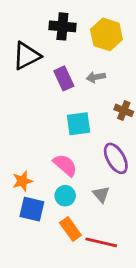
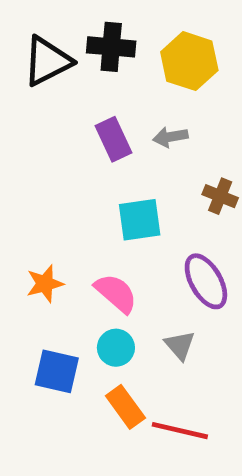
black triangle: (26, 56) -> (47, 61), moved
orange star: (22, 181) -> (45, 284), moved

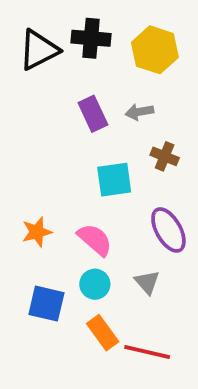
brown cross: (220, 196) -> (165, 156), moved

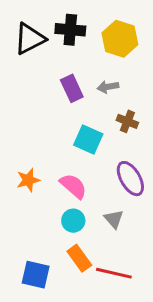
cyan square: (114, 180) -> (88, 139), turned 32
blue square: (46, 304) -> (36, 275), moved

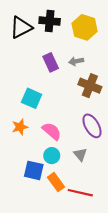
brown cross: (127, 121) -> (90, 86), size x1.5
cyan square: (88, 139) -> (32, 98), moved
blue square: (36, 275) -> (34, 170), moved

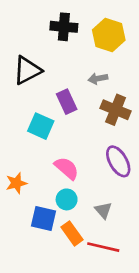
black triangle: (21, 27) -> (27, 70), moved
purple rectangle: (51, 62) -> (67, 102), moved
orange star: (20, 127) -> (16, 183), moved
gray triangle: (80, 155) -> (103, 210), moved

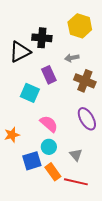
black cross: (64, 27) -> (42, 38), moved
blue square: (43, 218) -> (32, 161), turned -30

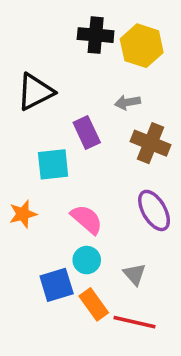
black cross: (42, 38) -> (96, 35), moved
cyan square: (30, 93) -> (53, 164), turned -30
orange star: (12, 135) -> (23, 214), moved

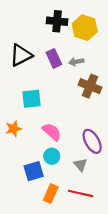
purple rectangle: (87, 132) -> (54, 58), moved
purple ellipse: (154, 210) -> (92, 141), moved
orange rectangle: (94, 304) -> (51, 193), moved, turned 60

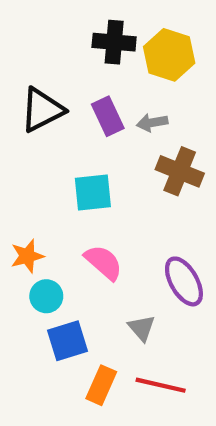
cyan square: (32, 99) -> (93, 192), moved
cyan circle: (52, 156) -> (46, 296), moved
gray triangle: (80, 165) -> (142, 328), moved

